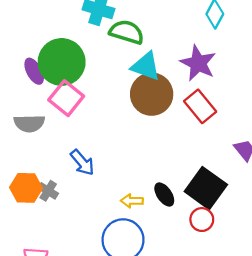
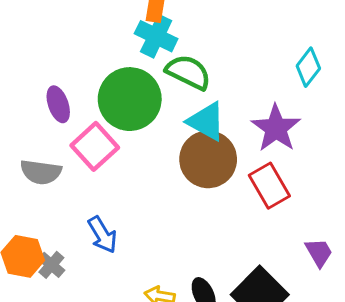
green circle: (62, 62) -> (130, 99), moved

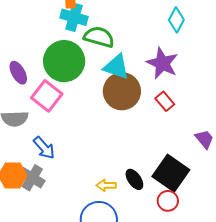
red rectangle: (269, 186) -> (165, 101), size x0.7
blue arrow: (102, 235) -> (44, 148), moved
gray cross: (51, 265) -> (32, 178), size x1.4

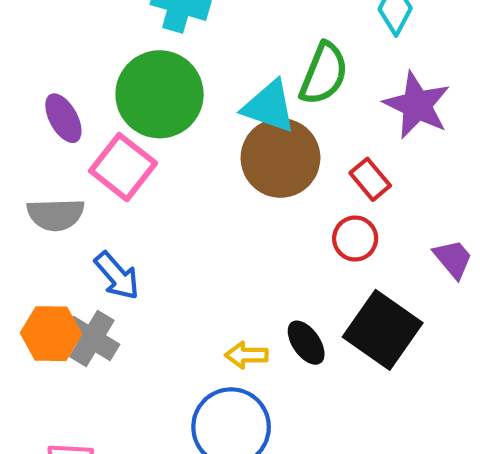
green semicircle: (99, 37) -> (324, 74), moved, turned 96
purple star: (162, 63) -> (417, 105), moved
red circle: (168, 201) -> (355, 239), moved

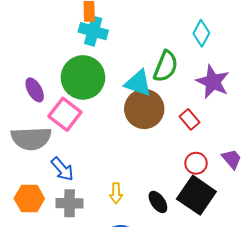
gray semicircle: (56, 214) -> (31, 138), size x1.4
red circle: (355, 239) -> (196, 163), moved
gray cross: (92, 339) -> (70, 203), moved, turned -30
yellow arrow: (246, 355) -> (116, 193), moved, turned -90

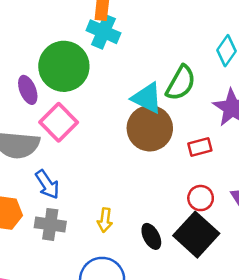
green circle: (83, 77) -> (64, 66), moved
red rectangle: (190, 119) -> (200, 147), turned -72

